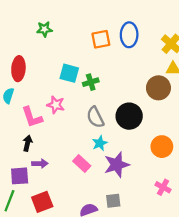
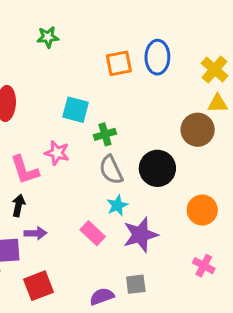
green star: (44, 29) -> (48, 37), moved
green cross: (91, 82) -> (105, 134), moved

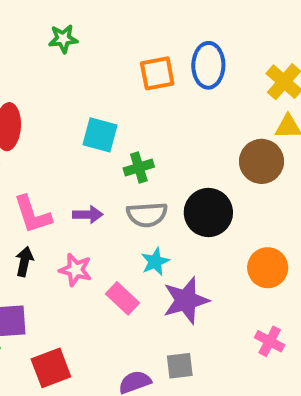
pink star: (57, 153) -> (75, 270), moved
gray semicircle: (111, 170) -> (147, 215), turned -68
purple arrow: (35, 233) -> (88, 215), moved

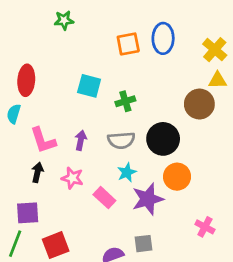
green cross: (139, 168) -> (125, 101), moved
purple arrow: (88, 215) -> (81, 140), turned -78
orange circle: (268, 268) -> (177, 177), moved

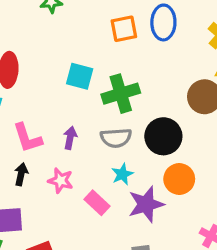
green cross: (125, 101) -> (121, 94), size x1.6

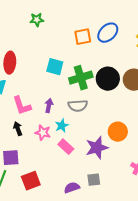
blue ellipse: (163, 22) -> (108, 33), turned 45
black circle: (163, 136) -> (108, 79), moved
black arrow: (21, 174) -> (18, 129), turned -32
cyan star: (122, 174) -> (62, 126), moved

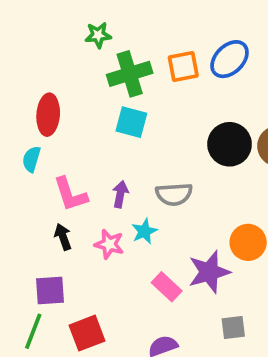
green cross: (81, 78) -> (130, 74), moved
pink rectangle: (66, 147) -> (167, 287), moved
gray square: (94, 180) -> (233, 328), moved

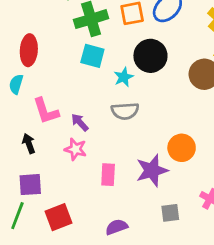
black circle: (230, 144) -> (150, 56), moved
purple arrow: (120, 194) -> (80, 122), moved, turned -54
cyan star: (144, 231) -> (124, 77), moved
black arrow: (63, 237) -> (29, 144), moved
pink rectangle: (167, 287) -> (108, 175), moved, turned 50

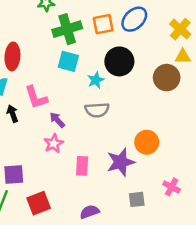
pink L-shape: (46, 111) -> (36, 97), moved
black arrow: (29, 144) -> (12, 114), moved
pink star: (75, 149) -> (53, 143), turned 30

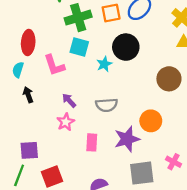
brown circle: (167, 78) -> (169, 79), moved
pink L-shape: (36, 97) -> (54, 65), moved
gray semicircle: (97, 110) -> (107, 105), moved
gray square: (137, 199) -> (142, 173), size x1.6

